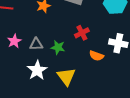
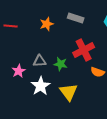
red cross: (82, 33) -> (84, 50), size x1.5
pink star: (14, 41) -> (19, 71), moved

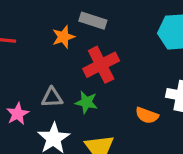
gray rectangle: (76, 18) -> (93, 21), moved
red cross: (84, 50) -> (101, 65), moved

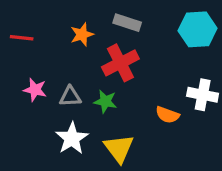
gray rectangle: (93, 21) -> (127, 23), moved
pink star: (18, 114) -> (35, 90), moved, turned -30

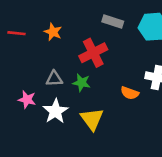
gray rectangle: (127, 23) -> (113, 22), moved
orange star: (82, 34) -> (53, 32), moved, turned -30
pink star: (35, 90) -> (27, 100), moved

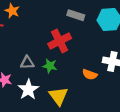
orange star: (53, 32) -> (12, 11), moved

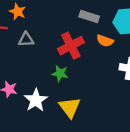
gray triangle: (27, 63) -> (26, 40), moved
orange semicircle: (90, 74) -> (105, 41), moved

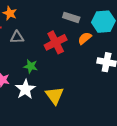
orange semicircle: (105, 41) -> (85, 38), turned 120
green star: (60, 73) -> (31, 66), moved

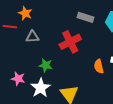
orange semicircle: (85, 38) -> (99, 66), moved, turned -64

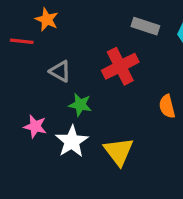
gray triangle: (32, 37) -> (60, 71), moved, turned 32

